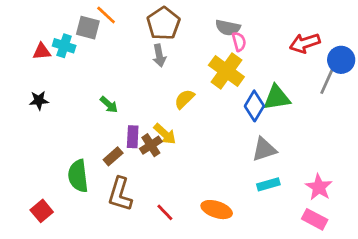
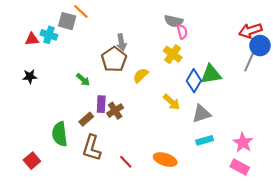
brown pentagon: (163, 23) -> (114, 59), moved
red arrow: (305, 43) -> (250, 31), moved
yellow cross: (226, 71) -> (173, 54), size x0.7
yellow arrow: (165, 134) -> (172, 102), moved

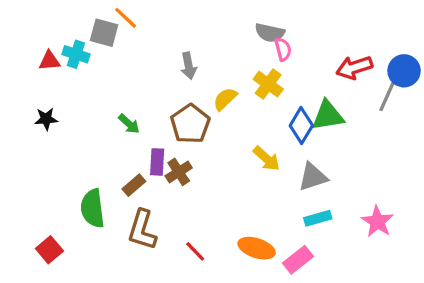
red arrow: (250, 31) -> (354, 67), moved
brown pentagon: (114, 59) -> (190, 124), moved
yellow semicircle: (141, 75) -> (225, 99), moved
pink rectangle: (240, 167) -> (298, 260), moved, turned -66

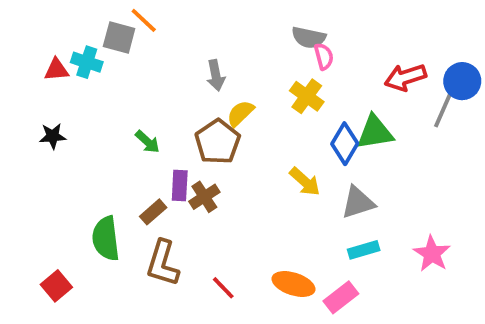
yellow semicircle: (225, 99) -> (240, 113), moved

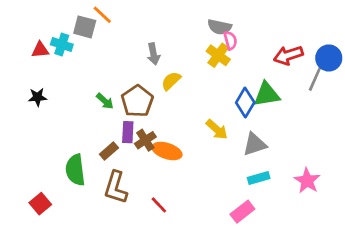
yellow cross: (307, 96) -> (218, 55), moved
brown pentagon: (218, 142) -> (137, 101), moved
orange ellipse: (293, 284) -> (167, 151), moved

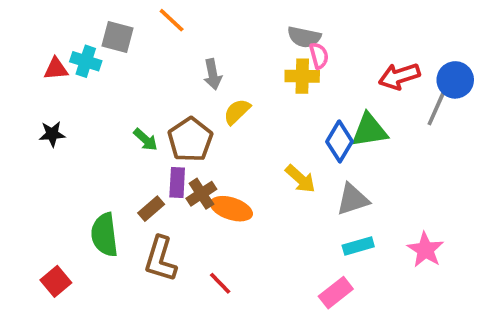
orange line: (102, 15) -> (172, 20), moved
yellow cross: (218, 55) -> (302, 76), turned -35

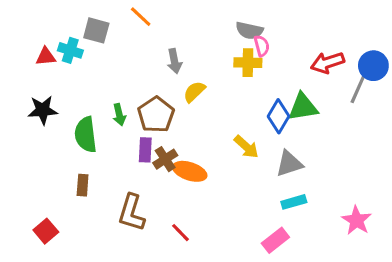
black star: (52, 134) -> (43, 110), size x1.4
green arrow: (145, 140) -> (119, 115), turned 35
brown rectangle: (151, 209) -> (83, 185), moved, turned -45
green semicircle: (104, 235) -> (86, 135), moved
pink star: (425, 250) -> (357, 220), moved

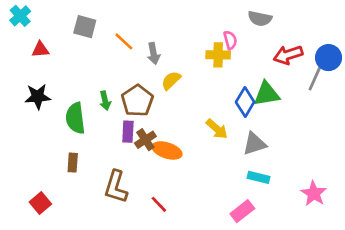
orange line: (141, 17) -> (124, 41), moved
gray semicircle: (249, 30) -> (260, 19), moved
cyan cross: (70, 50) -> (20, 16), moved, turned 30
cyan rectangle: (294, 202) -> (259, 177), turned 30

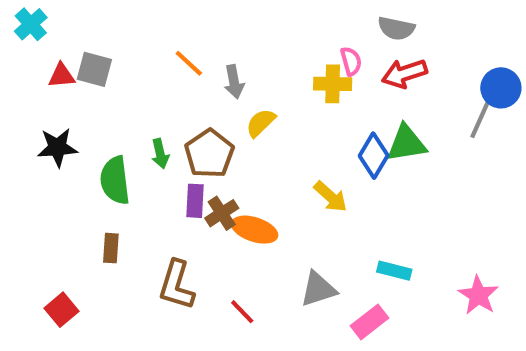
gray square: (85, 27) -> (94, 69), moved
red arrow: (288, 55) -> (404, 74), moved
gray triangle: (254, 144) -> (318, 289), moved

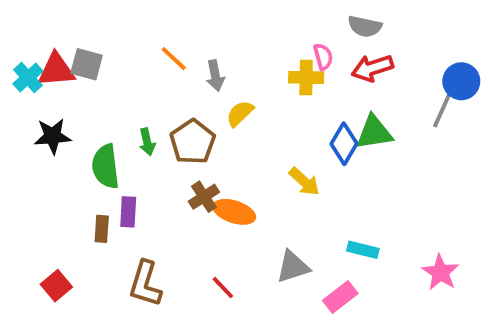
cyan cross: (31, 24) -> (28, 77), moved
red triangle: (62, 76) -> (56, 70), size x1.5
purple rectangle: (195, 201) -> (128, 212), moved
brown L-shape: (177, 285) -> (145, 284), moved

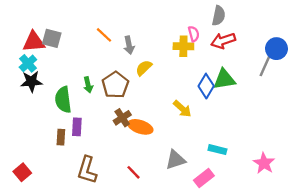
gray semicircle: (365, 26) -> (219, 16), turned -90
cyan cross: (28, 77) -> (28, 63), moved
red square: (56, 286) -> (22, 172), moved

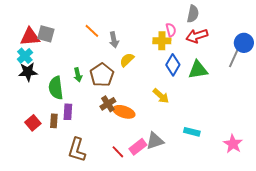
blue diamond: (206, 86) -> (173, 65), moved
red square: (22, 172) -> (33, 123), moved
pink rectangle: (204, 178) -> (138, 147), moved

